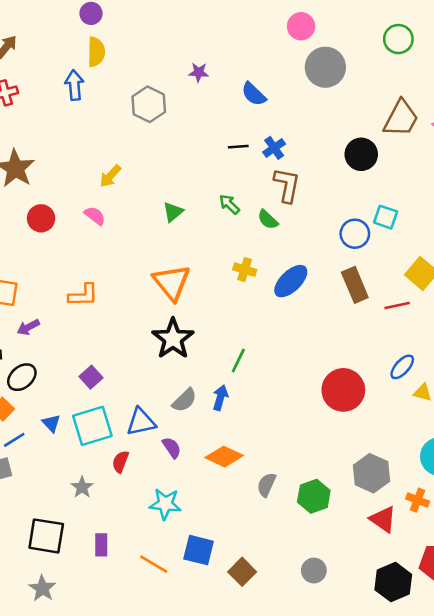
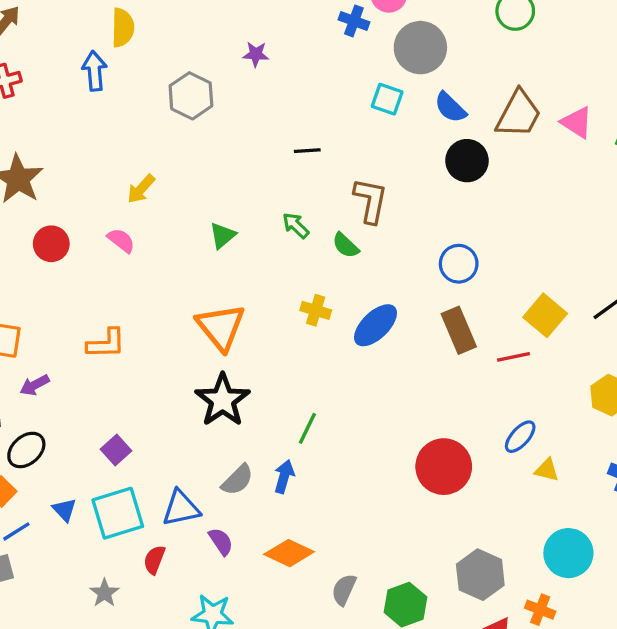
blue semicircle: (254, 94) -> (450, 107), moved
blue cross: (274, 148) -> (354, 21), moved, turned -35
cyan square: (386, 217) -> (387, 99), moved

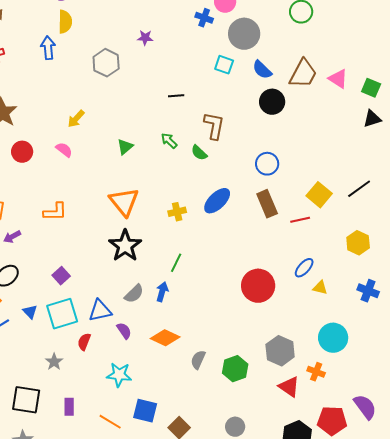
yellow cross: (316, 310) -> (177, 212), moved, turned -30

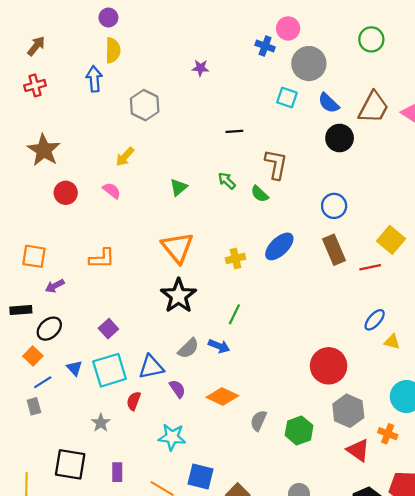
gray hexagon: (106, 63) -> (145, 105), moved
red circle: (258, 286) -> (329, 366), moved
blue arrow: (162, 292) -> (219, 346), turned 96

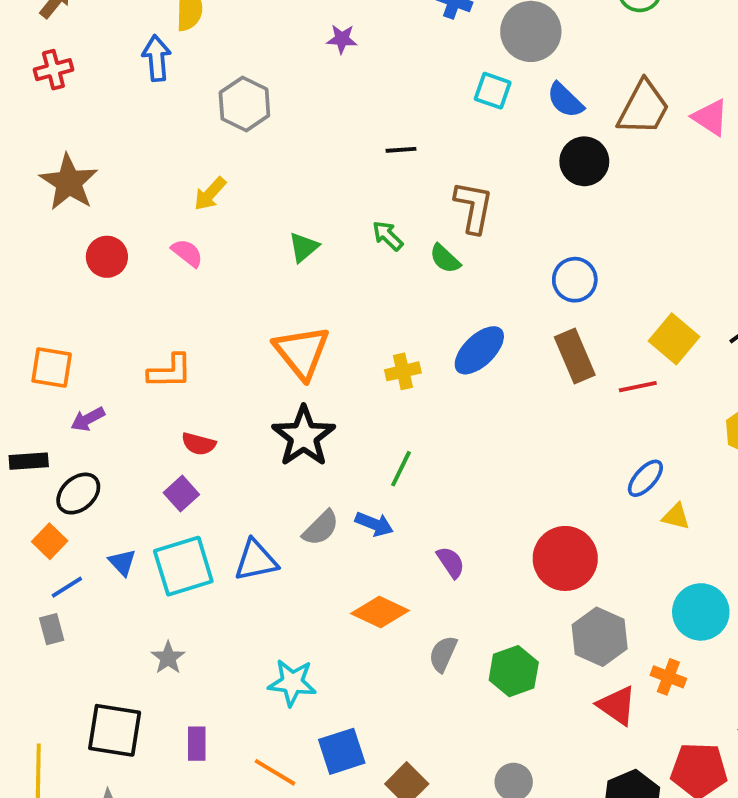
purple semicircle: (177, 389) -> (451, 562), moved
red semicircle: (134, 401) -> (199, 444), moved, turned -96
blue square: (200, 476) -> (342, 751), turned -32

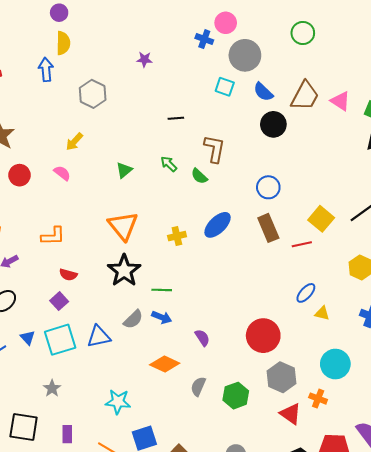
green line: (401, 469) -> (162, 290), moved, turned 66

